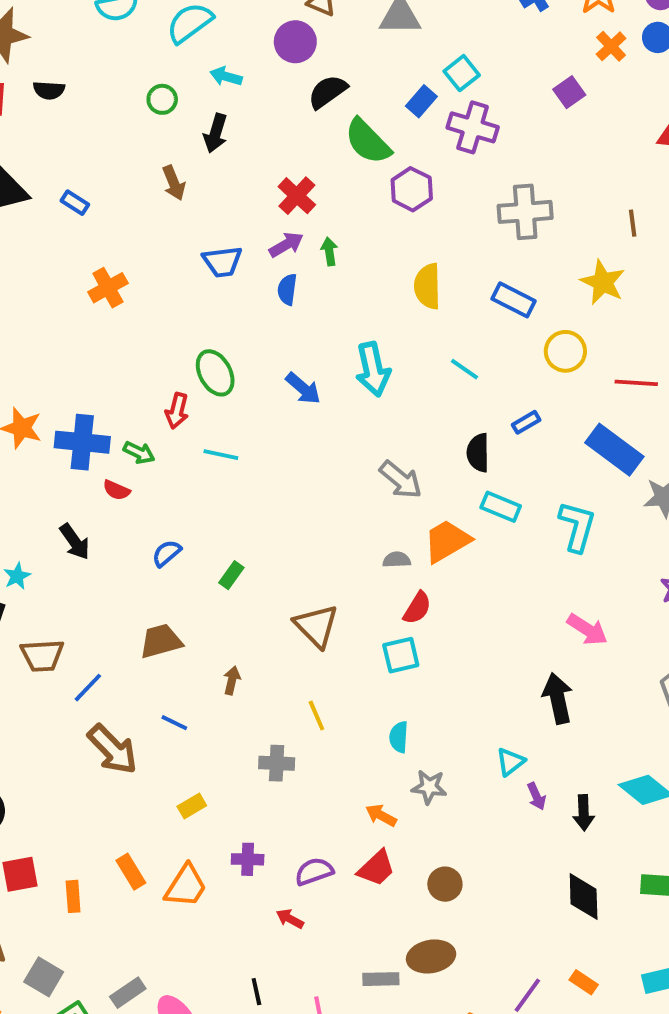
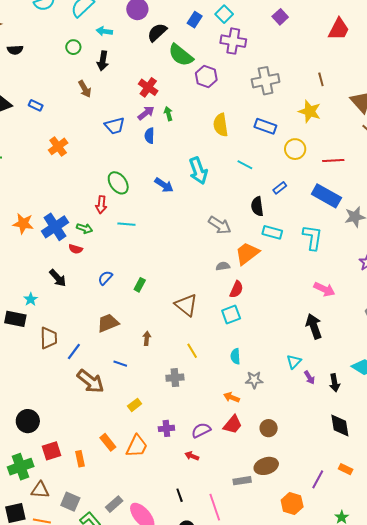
blue rectangle: (421, 101) -> (195, 20), moved
blue cross: (82, 442) -> (55, 227), turned -32
brown trapezoid: (42, 655) -> (49, 338), turned -80

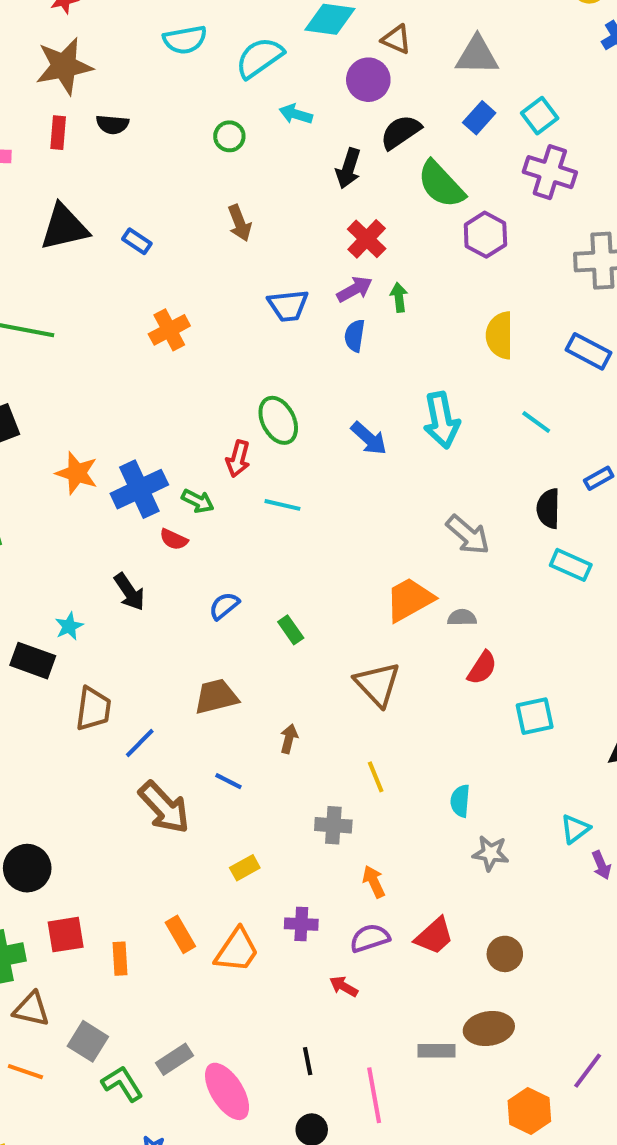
black arrow: (103, 61) -> (348, 168), moved
orange trapezoid: (247, 253) -> (410, 599), moved
green rectangle: (140, 285) -> (291, 630), turned -72
cyan square: (231, 314) -> (535, 716), moved
orange arrow: (232, 397) -> (374, 882), moved, turned 35

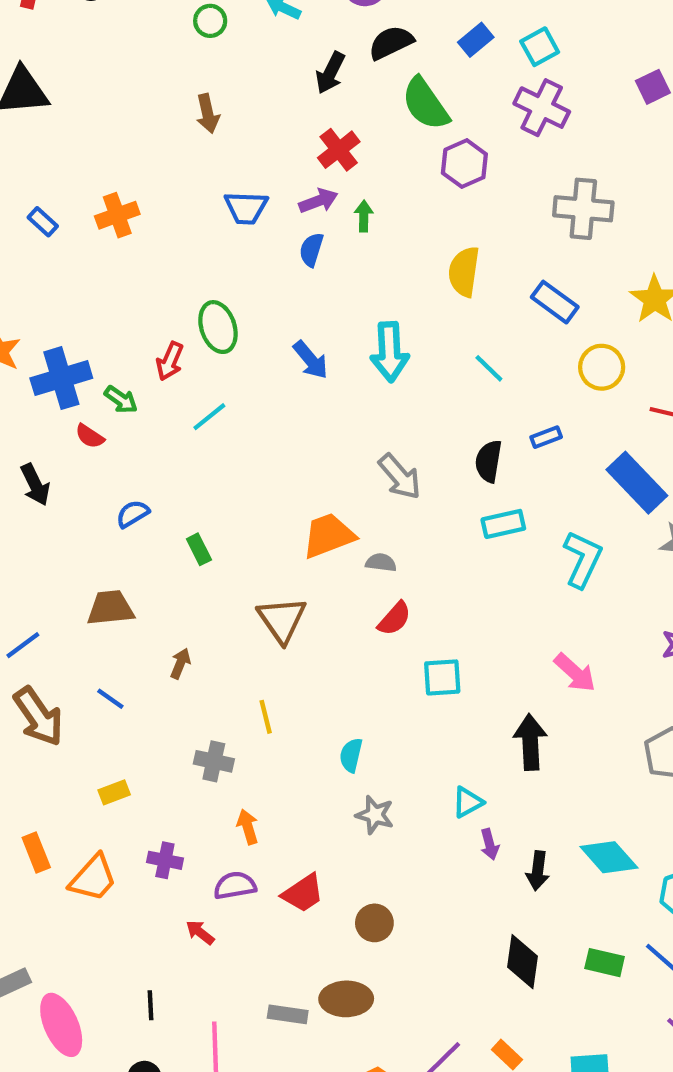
blue rectangle: (137, 241) -> (43, 222), moved
cyan line: (282, 505) -> (209, 417), turned -60
cyan rectangle: (571, 565) -> (503, 524), turned -45

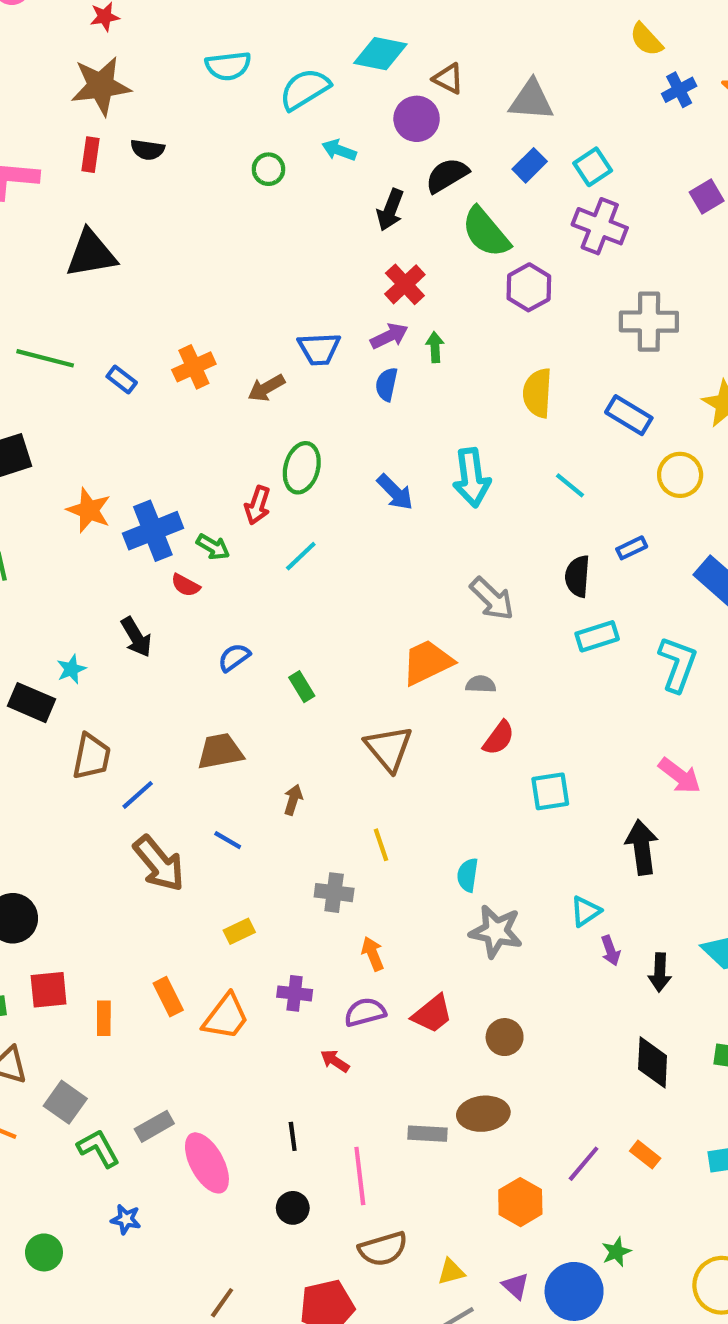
brown arrow: (208, 114) -> (266, 388), moved, turned 78
green ellipse: (218, 327) -> (302, 468), turned 39
gray star: (375, 815) -> (496, 931), size x1.4

